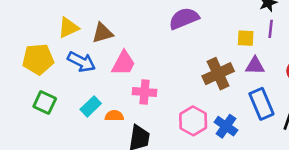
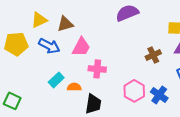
brown cross: (218, 74) -> (153, 55), size x0.7
green square: (45, 103) -> (12, 101), moved

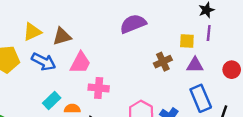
brown cross: (153, 55) -> (163, 62), moved

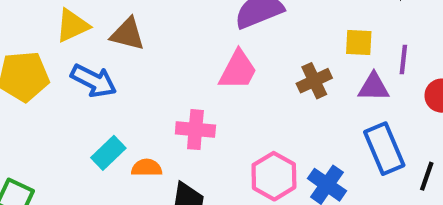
purple line: (209, 33) -> (403, 59), moved
brown triangle: (62, 36) -> (128, 34), turned 30
pink trapezoid: (80, 63) -> (238, 70), moved

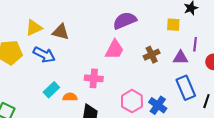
yellow square: (359, 43) -> (173, 25), moved

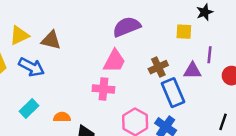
pink cross: (94, 78) -> (103, 89), moved
blue rectangle: (186, 88) -> (173, 93), moved
cyan rectangle: (51, 90) -> (29, 108), moved

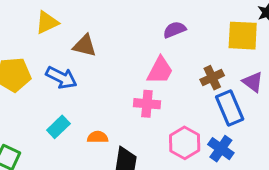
purple semicircle: (127, 27) -> (174, 30), size x0.7
yellow square: (184, 32) -> (243, 36), size x1.6
yellow triangle: (19, 35) -> (47, 22), moved
purple triangle: (192, 71) -> (253, 82), turned 36

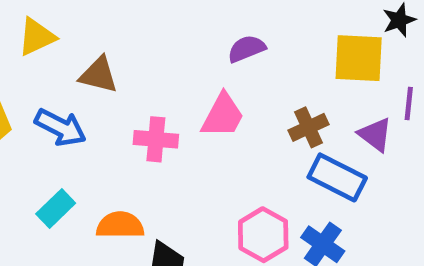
pink cross: (147, 104) -> (156, 139), moved
blue rectangle: (230, 108) -> (337, 177), turned -40
orange semicircle: (98, 137) -> (120, 225), size x1.4

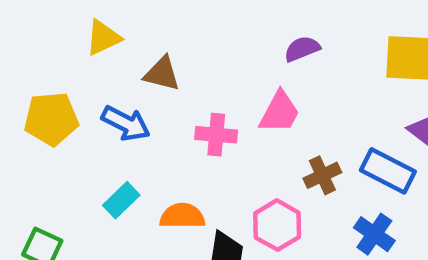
brown cross: (309, 127) -> (322, 175), moved
pink hexagon: (263, 235) -> (277, 225), moved

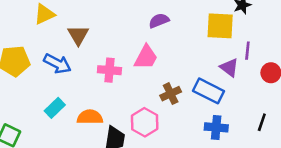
brown triangle: (162, 74) -> (78, 35), turned 45
blue cross: (374, 234) -> (216, 127), moved, turned -30

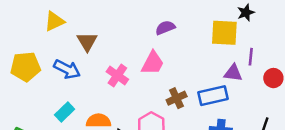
purple triangle: (229, 68) -> (233, 73), turned -30
pink cross: (109, 70) -> (117, 76), turned 30
blue rectangle: (208, 91) -> (213, 96), turned -40

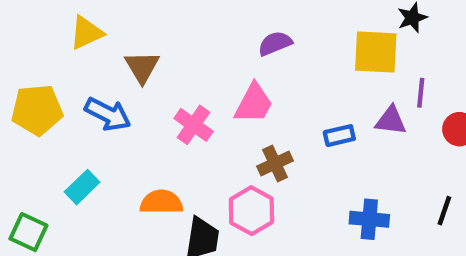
blue rectangle: (213, 96) -> (339, 136), moved, size x0.6
brown cross: (177, 98) -> (275, 163), moved
cyan rectangle: (65, 112) -> (82, 187), moved

